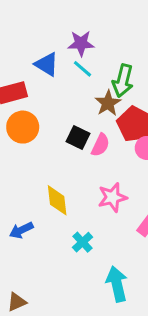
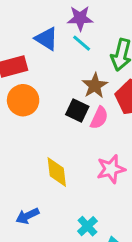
brown star: (108, 103) -> (95, 86), moved
blue arrow: (21, 230) -> (27, 216), moved
cyan cross: (82, 242) -> (87, 226), moved

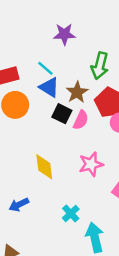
blue triangle: (46, 39) -> (49, 87), moved
cyan line: (82, 43) -> (45, 68), moved

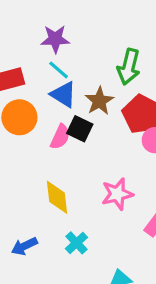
purple star: (64, 34) -> (55, 39), moved
pink semicircle: (81, 120) -> (60, 137), moved
cyan cross: (71, 213) -> (76, 243), moved

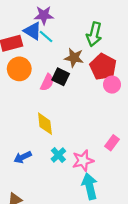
blue triangle: (63, 94) -> (33, 31), moved
brown star: (99, 101) -> (74, 58), turned -30
pink star: (117, 194) -> (83, 161), moved

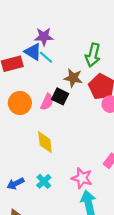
orange circle: (19, 69) -> (20, 103), moved
cyan cross: (58, 155) -> (44, 181), moved
blue arrow: (23, 157) -> (16, 184), moved
pink star: (83, 161) -> (82, 178), turned 30

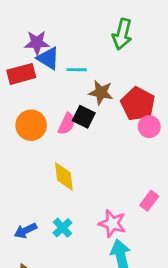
purple star: (44, 37) -> (37, 43), moved
green arrow: (93, 55) -> (122, 34), moved
cyan line: (46, 57) -> (77, 70), moved, turned -40

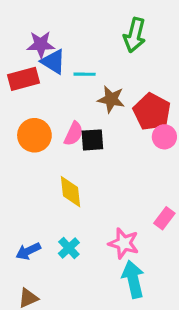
black square: (84, 117) -> (92, 140), moved, turned -30

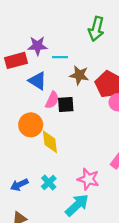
purple star: (41, 44) -> (37, 46), moved
blue triangle: (53, 62) -> (37, 81), moved
orange circle: (34, 135) -> (31, 125), moved
cyan arrow: (133, 279) -> (77, 205), moved, turned 60

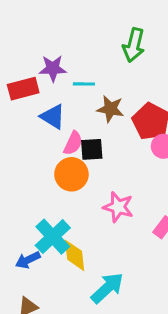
orange circle: (31, 125) -> (71, 174), moved
yellow diamond: (50, 142) -> (75, 255), moved
pink star: (88, 179) -> (118, 207), moved
cyan cross: (49, 182) -> (53, 237), moved, size x1.6

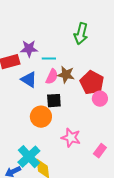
pink semicircle: (73, 143) -> (52, 77), moved

